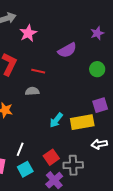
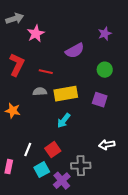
purple square: (100, 105) -> (100, 100), moved, turned 35
yellow rectangle: (82, 122) -> (66, 94), moved
red square: (51, 157) -> (53, 150), moved
cyan square: (25, 169) -> (42, 170), moved

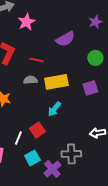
purple square: (100, 100) -> (90, 88), turned -35
red square: (53, 150) -> (37, 130), moved

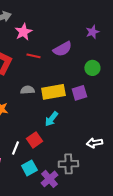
red line: (36, 60) -> (33, 56), moved
purple square: (90, 88) -> (79, 93), moved

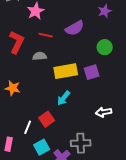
gray semicircle: (27, 90) -> (40, 56), moved
white arrow: (94, 143) -> (104, 112), moved

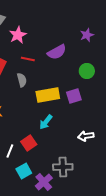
gray semicircle: (40, 56) -> (22, 80), turned 80

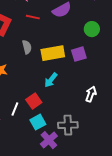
gray semicircle: (22, 80) -> (27, 47), moved
white arrow: (86, 136) -> (91, 94), turned 119
cyan square: (24, 171) -> (38, 122), moved

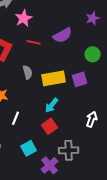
red square: (34, 101) -> (50, 126), moved
white line: (15, 109) -> (16, 118), moved
cyan square: (38, 122) -> (29, 148), moved

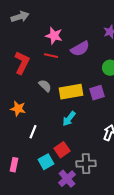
pink star: (24, 18) -> (54, 36), moved, turned -30
gray semicircle: (28, 72) -> (45, 86), turned -32
red square: (50, 126) -> (62, 150), moved

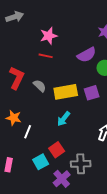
pink star: (54, 36) -> (49, 36), turned -30
purple semicircle: (80, 49) -> (87, 55), moved
red L-shape: (22, 63) -> (17, 78), moved
orange star: (18, 109) -> (14, 118), moved

